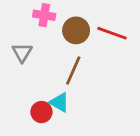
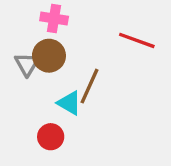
brown circle: (76, 30) -> (49, 56), moved
cyan triangle: (59, 102) -> (69, 103), moved

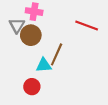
gray triangle: (27, 64) -> (17, 25), moved
cyan triangle: (69, 103) -> (44, 65), turned -35

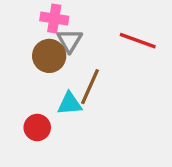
gray triangle: (17, 25) -> (70, 41), moved
red circle: (32, 87) -> (37, 127), moved

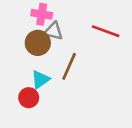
gray triangle: (70, 41) -> (53, 31), turned -48
cyan triangle: (70, 104) -> (40, 79), moved, turned -30

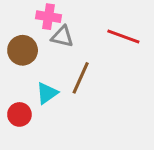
brown circle: (38, 43) -> (23, 50), moved
red circle: (29, 98) -> (19, 114), moved

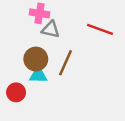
brown circle: (23, 50) -> (36, 59), moved
cyan triangle: (47, 93) -> (38, 75), turned 36

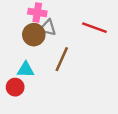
brown circle: (36, 59) -> (34, 35), moved
cyan triangle: (38, 75) -> (26, 70), moved

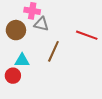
red line: (94, 28) -> (87, 35), moved
brown circle: (34, 35) -> (16, 30), moved

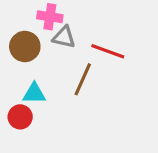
red line: (87, 35) -> (108, 51), moved

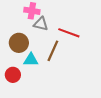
brown circle: (25, 46) -> (19, 43), moved
cyan triangle: (34, 93) -> (31, 60), moved

